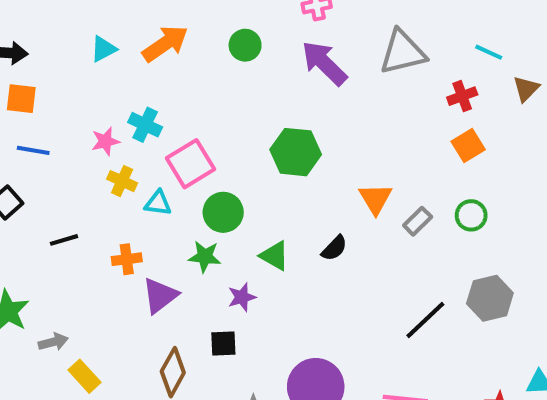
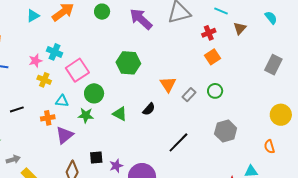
cyan triangle: (158, 203) -> (62, 101), moved
purple star: (242, 297) -> (116, 166), moved
black line: (425, 320) -> (178, 142), moved

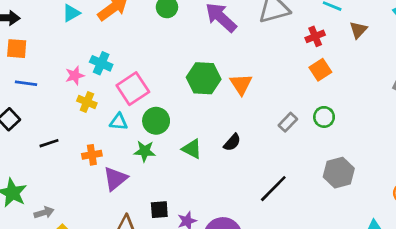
orange triangle: (168, 84) -> (241, 84), moved
cyan triangle: (62, 101) -> (119, 122), moved

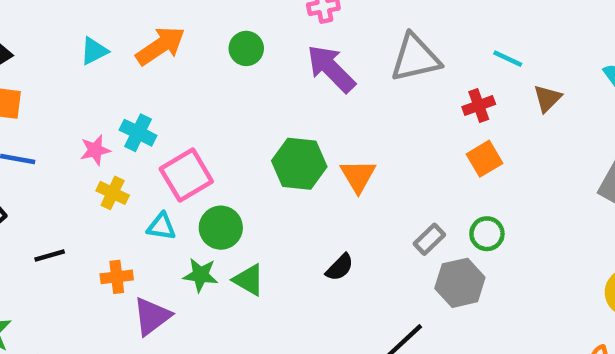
green triangle: (192, 149) -> (249, 280), moved
gray hexagon: (339, 173) -> (460, 283), moved

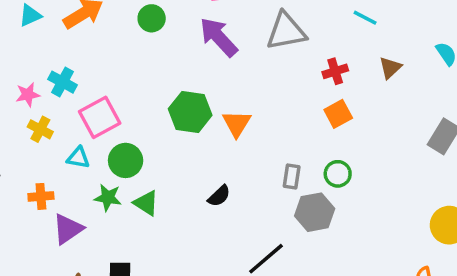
cyan line: (508, 59) -> (365, 18), moved
gray rectangle: (429, 239) -> (292, 176), turned -40

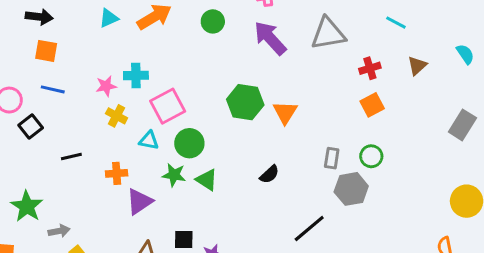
cyan cross: (63, 82) -> (136, 75), turned -30

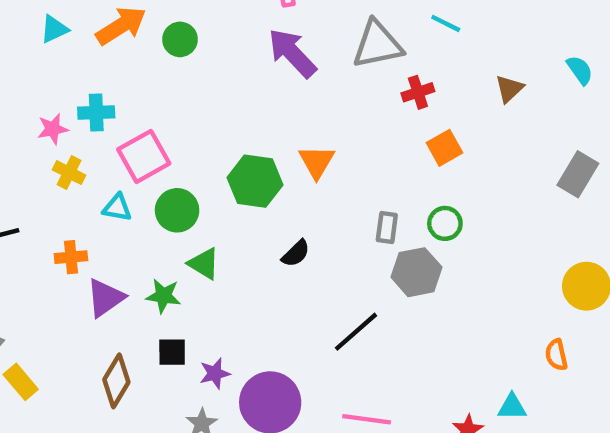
green circle: (213, 21) -> (180, 39), moved
cyan line: (396, 23) -> (446, 23), moved
red cross: (370, 68) -> (418, 92), moved
green hexagon: (245, 102) -> (255, 181), moved
green star: (174, 175) -> (163, 296), moved

